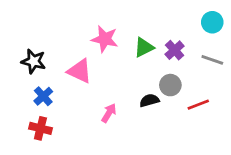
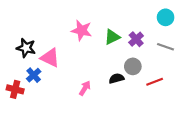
pink triangle: (80, 71) -> (50, 58), moved
red cross: (40, 128) -> (15, 89), moved

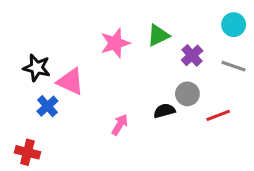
pink star: (82, 30) -> (115, 43), turned -30
green triangle: (112, 37) -> (158, 35), moved
red cross: (15, 89) -> (27, 152), moved

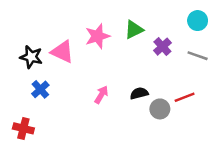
pink triangle: (71, 82) -> (62, 52), moved
gray circle: (187, 94) -> (160, 109), moved
pink arrow: (120, 125) -> (101, 95), moved

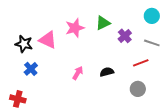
red line: (185, 97) -> (141, 63), moved
gray circle: (160, 109) -> (138, 89), moved

